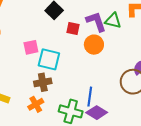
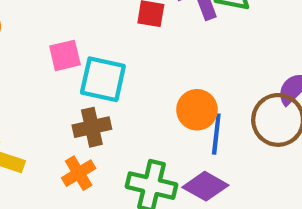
orange circle: (94, 45) -> (197, 110), moved
blue line: (90, 97) -> (216, 134), moved

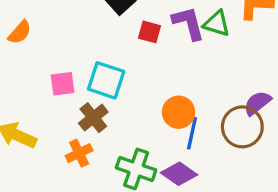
pink square: (65, 55) -> (63, 84), moved
brown cross: (92, 127) -> (93, 118), turned -32

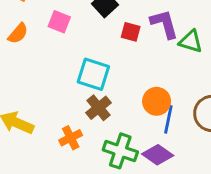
green triangle: (217, 24) -> (191, 41), moved
pink square: (63, 84) -> (59, 22), moved, turned 30
brown cross: (93, 118) -> (98, 108), moved

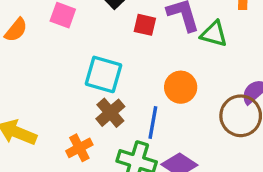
orange circle: (157, 101) -> (181, 87), moved
blue line: (168, 119) -> (153, 122), moved

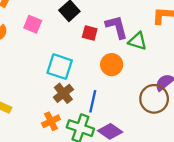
orange circle: (181, 87) -> (112, 65), moved
orange cross: (79, 148) -> (51, 121), moved

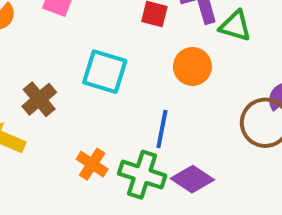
brown cross: (63, 93) -> (39, 99), moved
orange cross: (51, 121) -> (92, 164), turned -30

